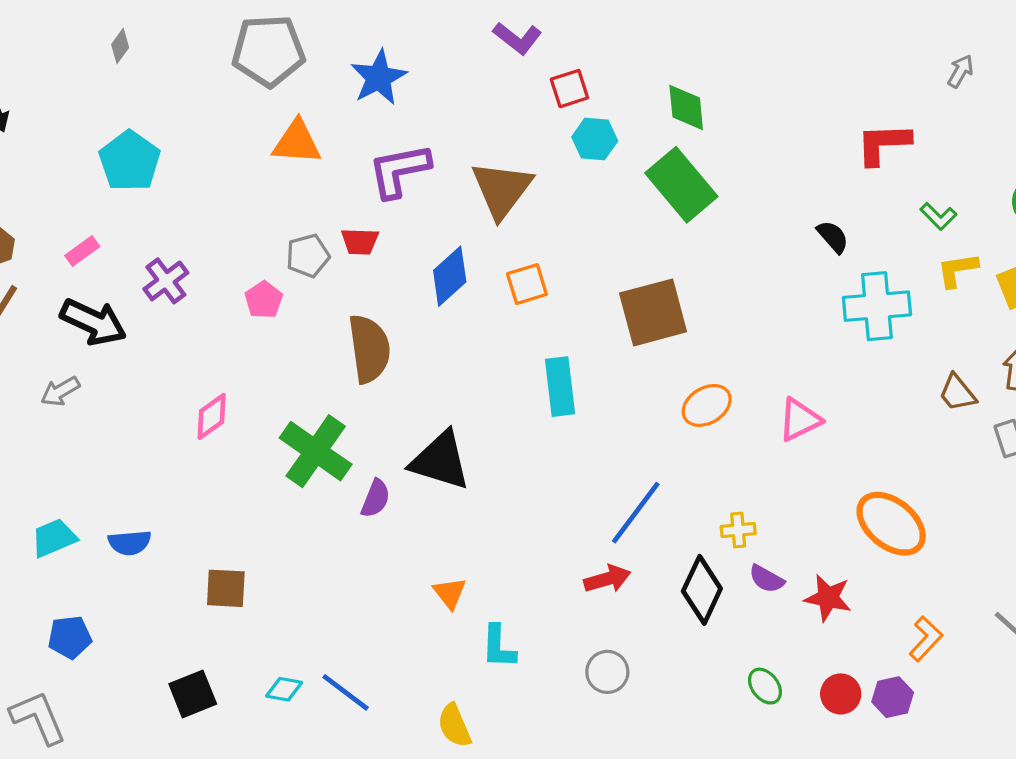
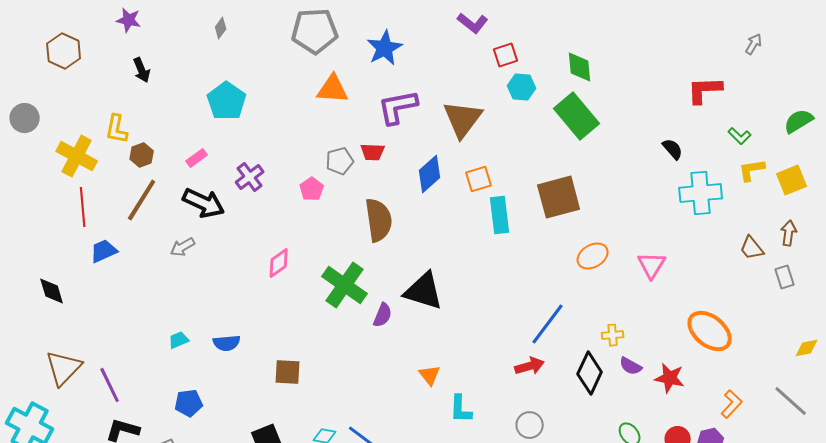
cyan rectangle: (560, 387) -> (500, 215), moved
pink triangle: (800, 420) -> (652, 265), turned -32
cyan trapezoid: (54, 538) -> (179, 340), size x0.7

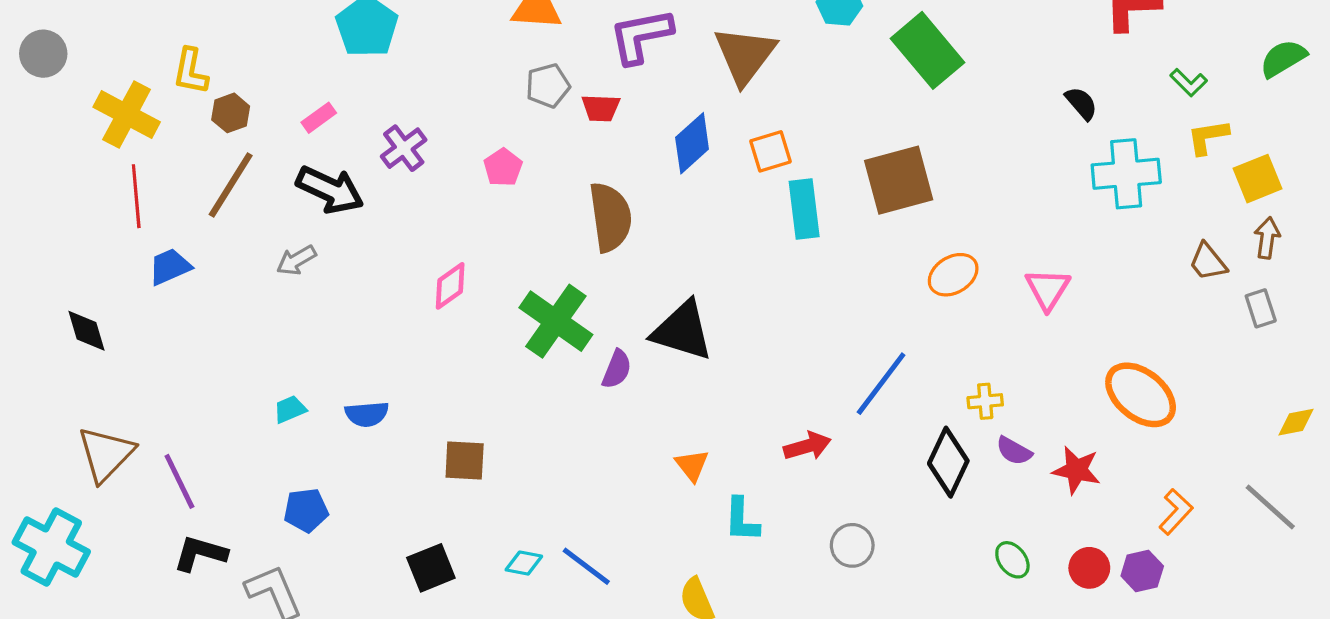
gray pentagon: (340, 161) -> (548, 86), moved
yellow square: (792, 180) -> (1257, 179), moved
red arrow: (530, 366) -> (807, 446), moved

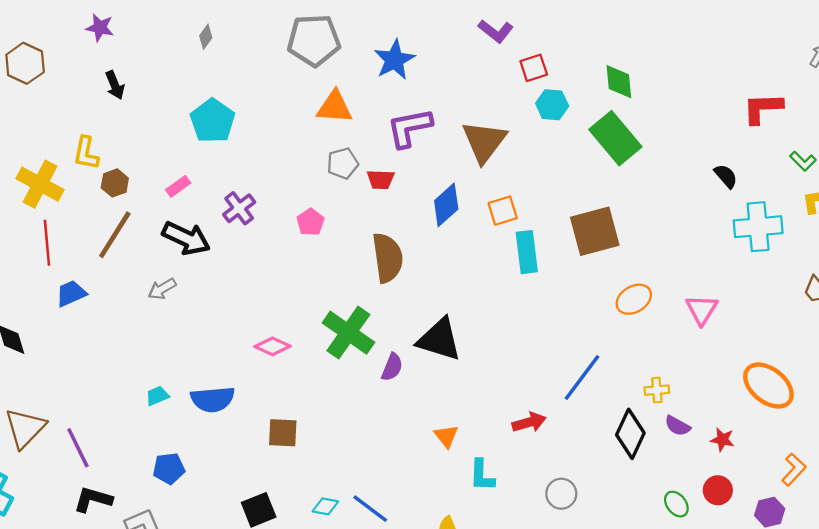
pink diamond: (450, 286) -> (272, 346), moved, turned 60
blue semicircle: (367, 414) -> (213, 399), size x1.4
red star: (1076, 470) -> (722, 440), size x0.7
red circle: (1089, 568) -> (718, 490), moved

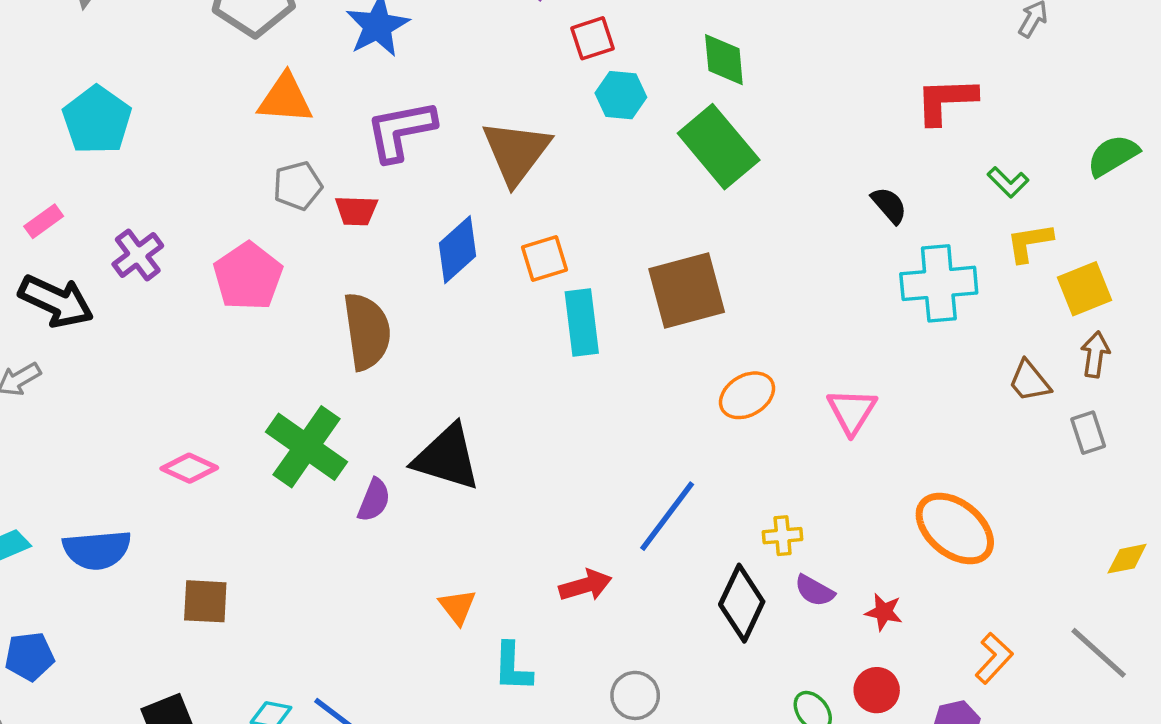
pink pentagon: (310, 222) -> (248, 276), size x1.6

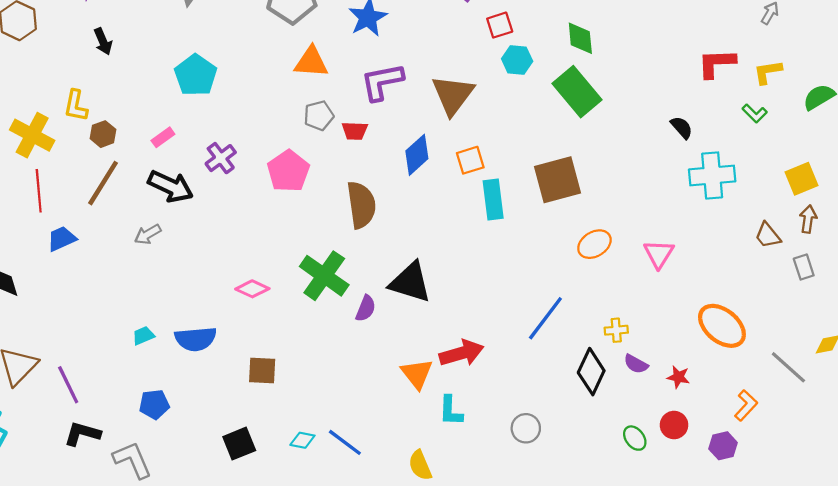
yellow L-shape: (1029, 243) -> (768, 72), moved
red arrow: (585, 585) -> (462, 353), moved, size x1.4
orange triangle: (458, 607) -> (417, 374), size x1.4
gray line: (1099, 653) -> (788, 367), moved

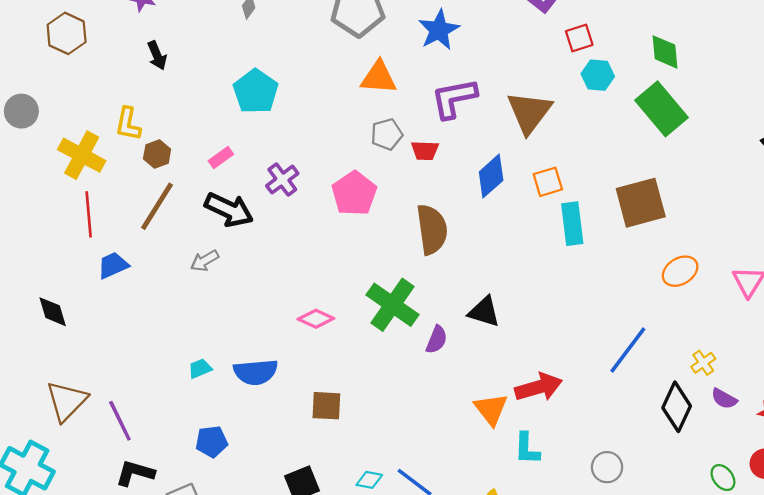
black triangle: (410, 282) -> (484, 312), size x0.7
yellow cross: (616, 330) -> (703, 363), turned -30

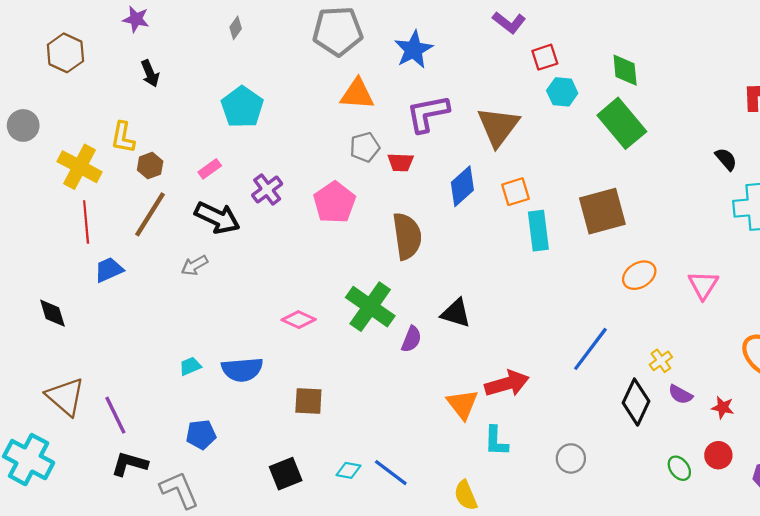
brown triangle: (67, 401) -> (65, 397), turned -33

